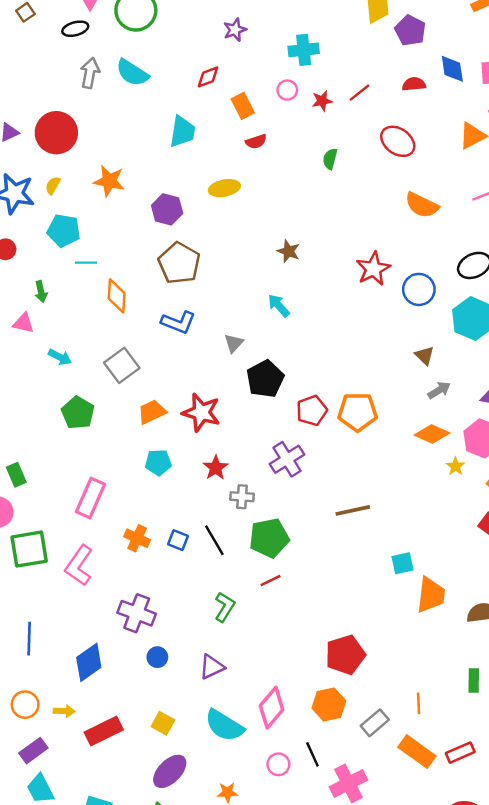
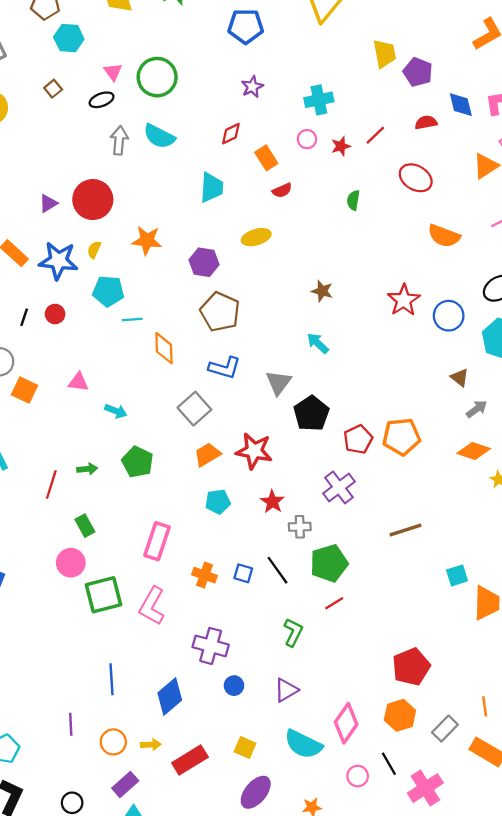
green arrow: (41, 292) -> (87, 469), moved, turned -78
gray triangle: (234, 343) -> (279, 383), size x1.4
gray square: (122, 365) -> (194, 409), moved

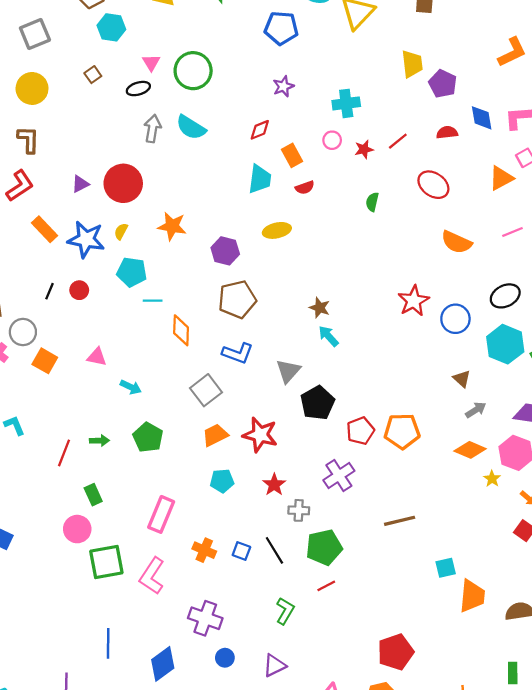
cyan trapezoid: (212, 187) -> (260, 179), moved
brown star: (322, 291) -> (320, 308), moved
brown pentagon: (220, 312) -> (237, 299), turned 30

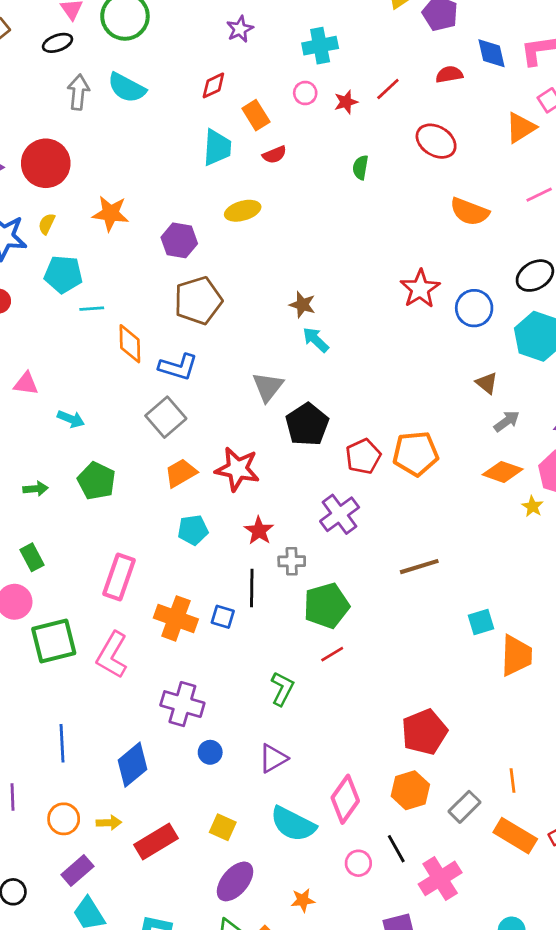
blue L-shape: (238, 353) -> (178, 367), moved
orange cross: (204, 550) -> (176, 618), size x1.4
black line: (274, 550) -> (252, 588), moved, turned 36

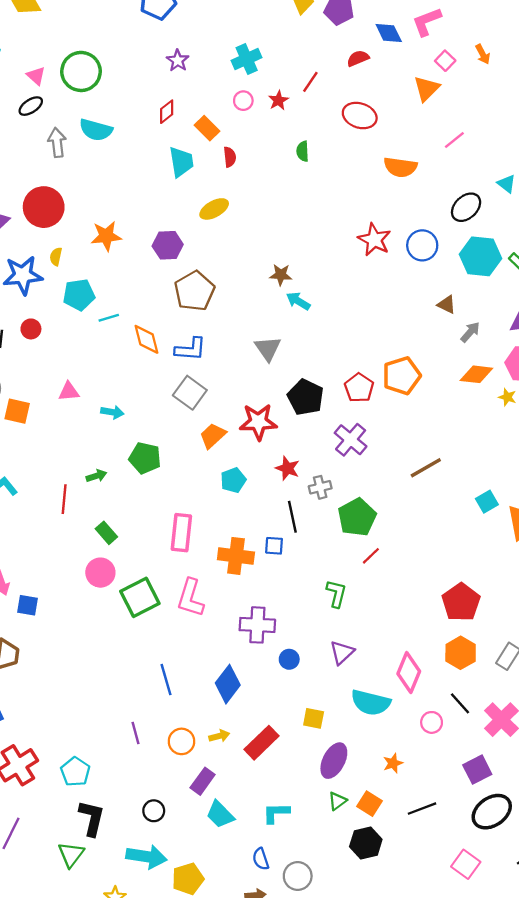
red semicircle: (274, 155) -> (230, 157), turned -60
black pentagon: (307, 425) -> (306, 397), moved

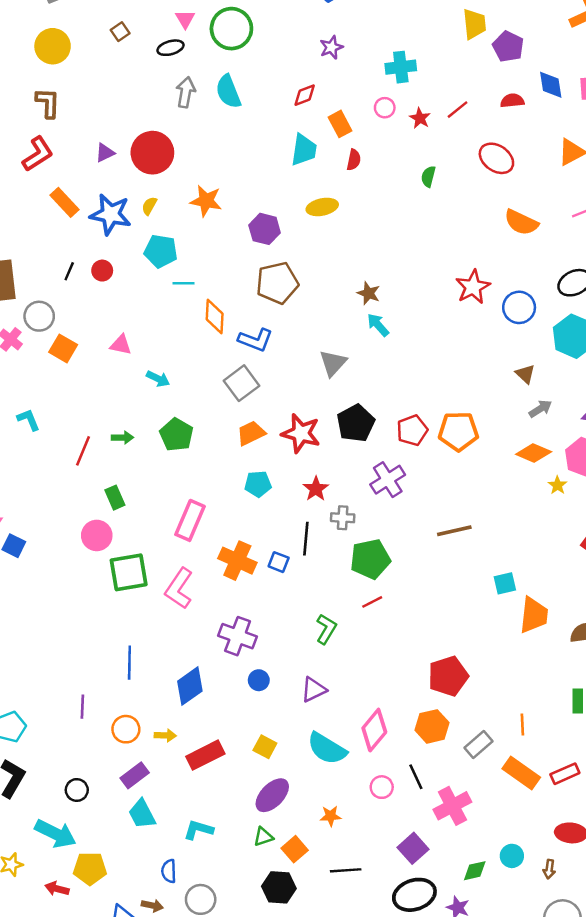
red star: (278, 100) -> (420, 118), turned -30
cyan semicircle: (96, 130) -> (228, 92), turned 36
purple square: (477, 770) -> (413, 848), turned -32

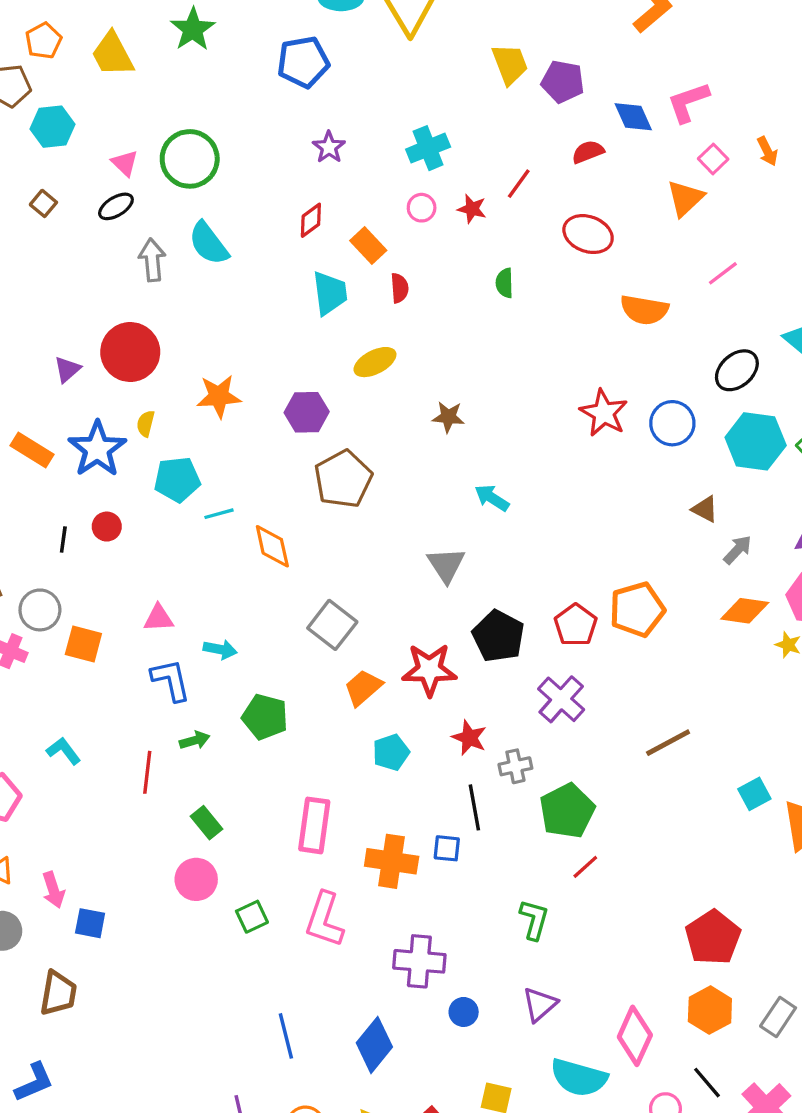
blue star: (110, 214) -> (97, 449), turned -30
brown star: (369, 293) -> (448, 417), moved
blue L-shape: (255, 340) -> (171, 680), moved, turned -108
green square: (129, 572) -> (252, 917), size x0.6

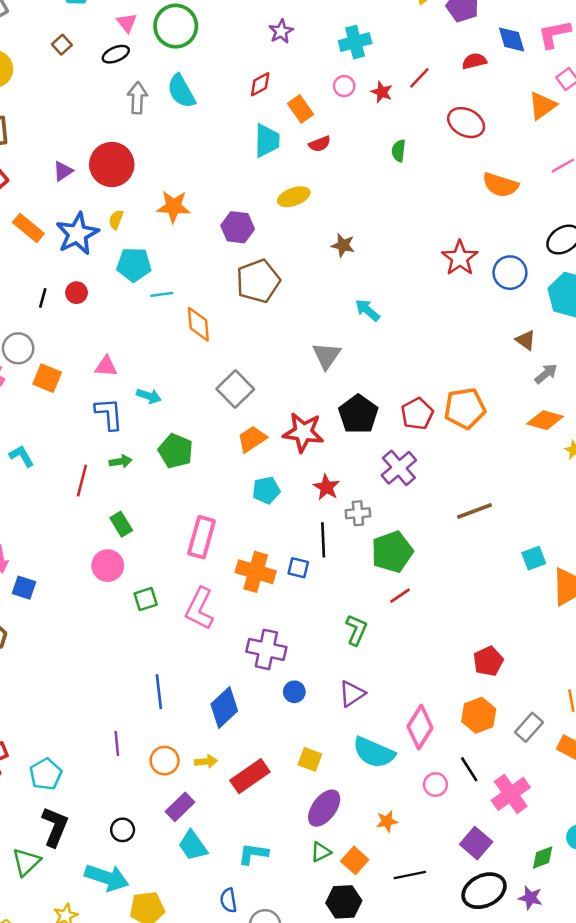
red semicircle: (400, 288) -> (320, 144), turned 65
red pentagon: (713, 937) -> (488, 661), size x0.7

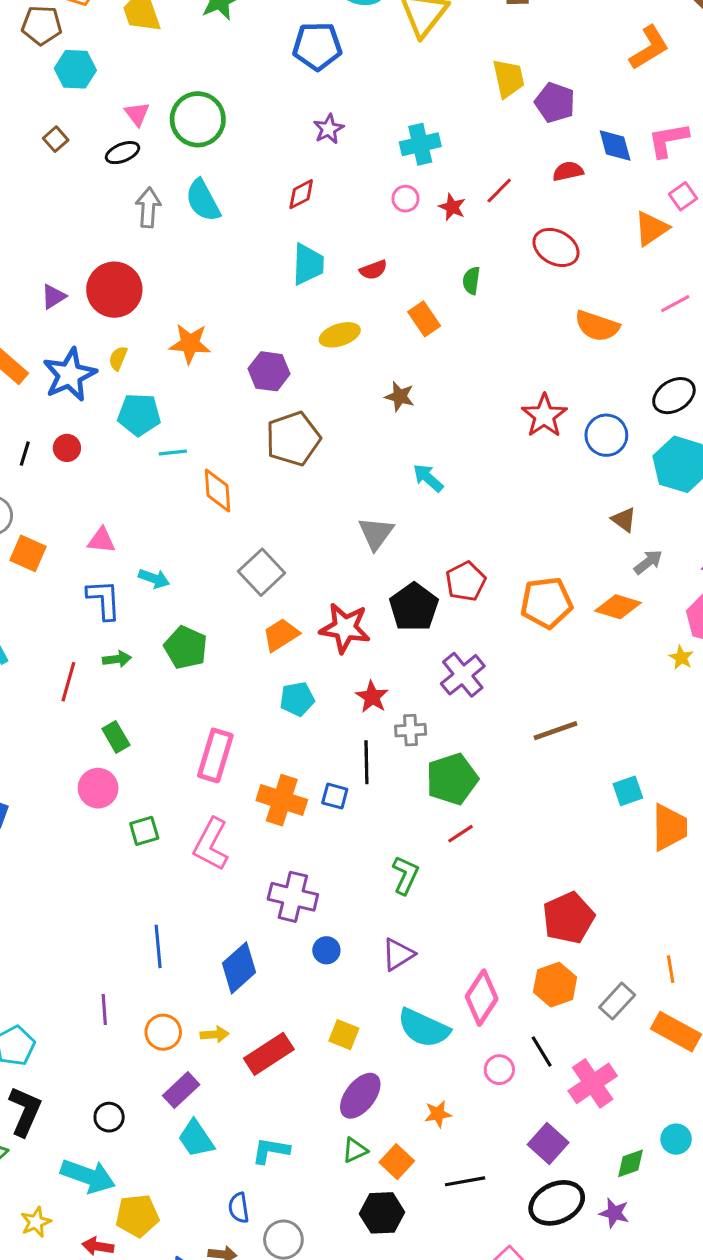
orange rectangle: (301, 109) -> (424, 319), moved
red pentagon: (417, 414) -> (466, 581), moved
orange diamond: (545, 420) -> (618, 607), moved
red pentagon: (488, 661) -> (568, 918), size x1.4

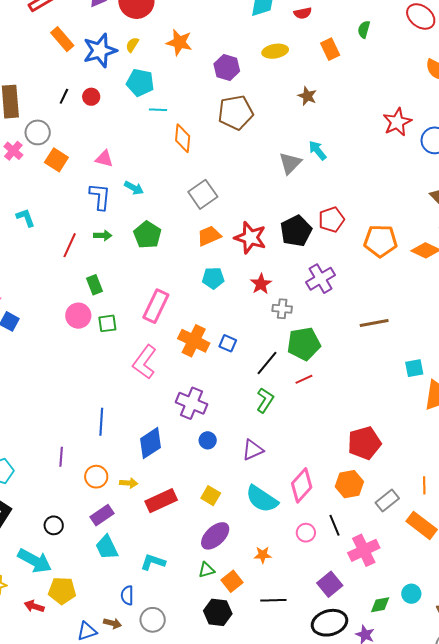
gray triangle: (376, 533) -> (290, 163), moved
black line: (366, 762) -> (267, 363), moved, turned 32
green square: (144, 831) -> (107, 323), moved

